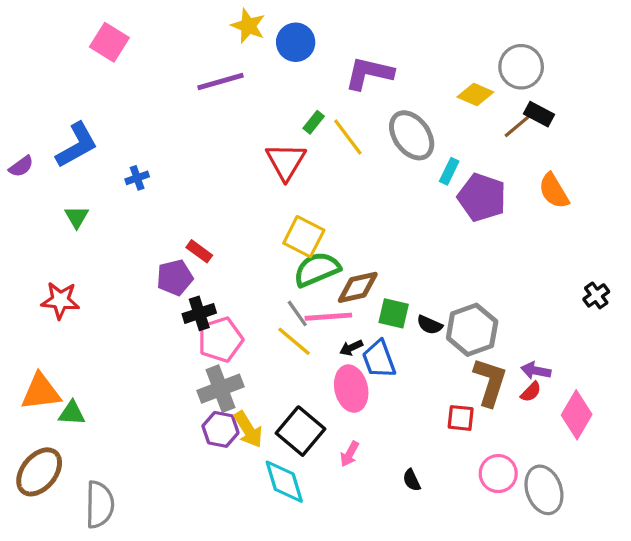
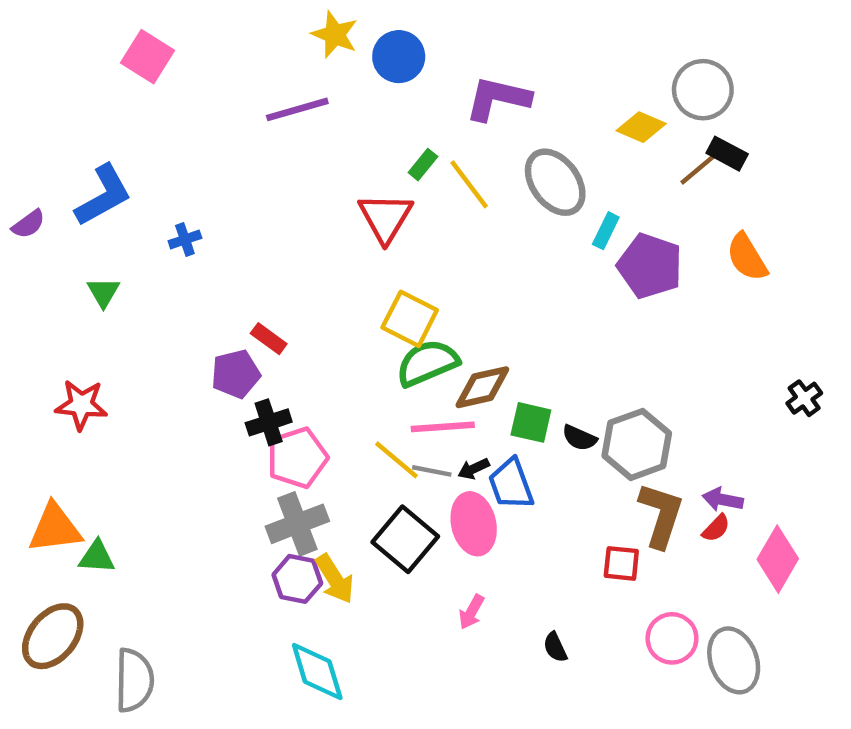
gray line: (297, 313) -> (432, 471), moved, turned -44
black square: (301, 431) -> (405, 539), moved
cyan diamond: (284, 482) -> (317, 671), moved

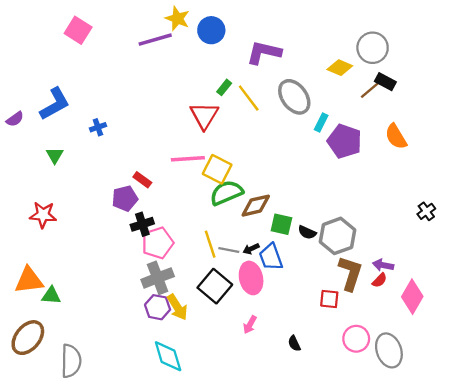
purple line: (297, 109) -> (155, 40), moved
pink line: (443, 427) -> (188, 159), moved
yellow line: (396, 460) -> (210, 244), turned 32

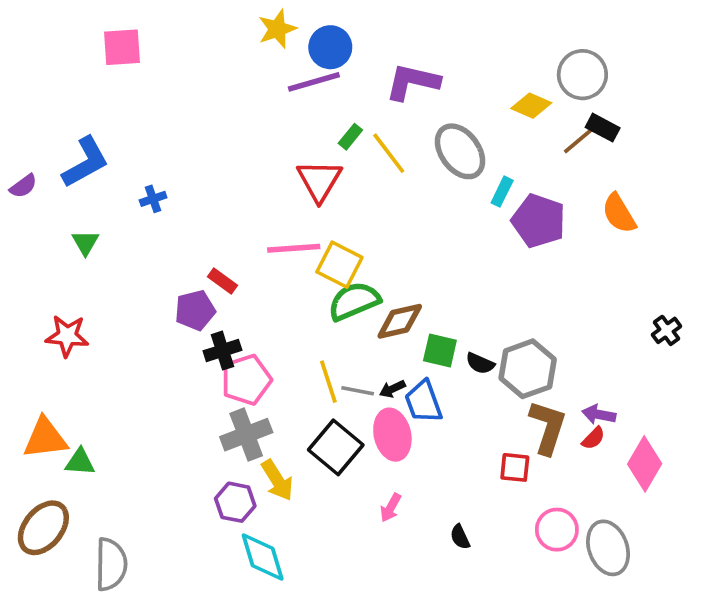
yellow star: (177, 19) -> (277, 29), turned 30
pink square: (78, 30) -> (122, 47), turned -36
purple line: (155, 40) -> (314, 82), moved
purple hexagon: (158, 307) -> (235, 502), moved

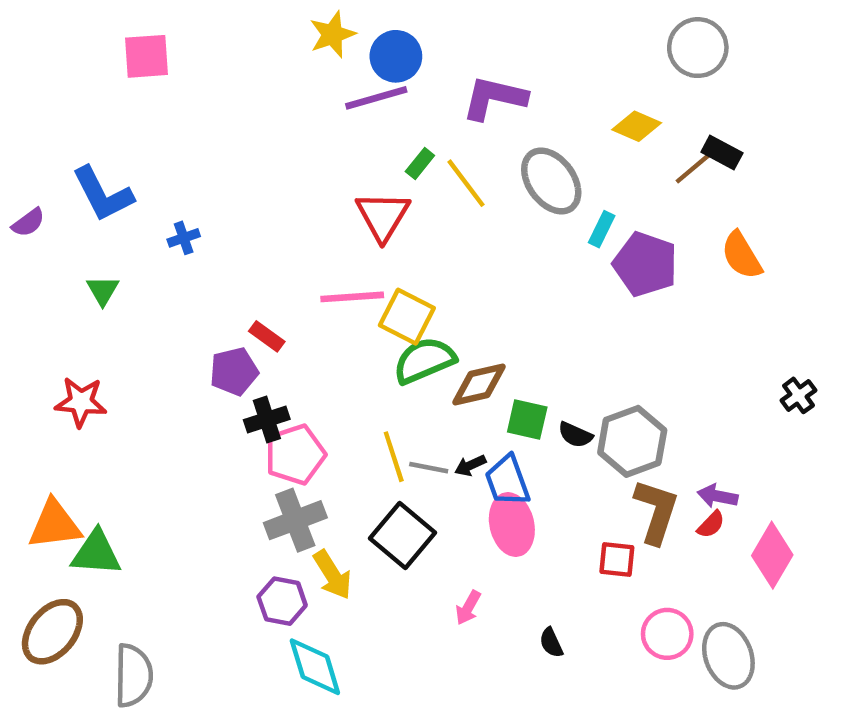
gray circle: (582, 75) -> (698, 48), moved
blue L-shape: (85, 162) -> (103, 194), turned 92
pink ellipse: (392, 435) -> (512, 525), moved
green triangle: (80, 462) -> (96, 553), size x1.4

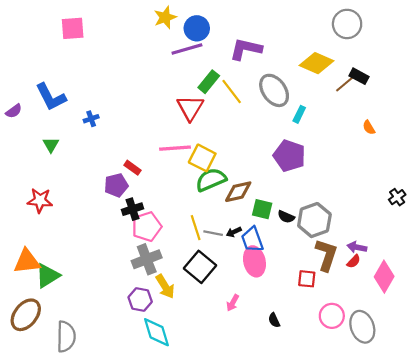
yellow diamond: (637, 126) -> (317, 63), size x1.4
green rectangle: (420, 164) -> (209, 82), size x1.5
orange semicircle: (742, 255) -> (369, 127), size x0.6
purple pentagon: (645, 264) -> (289, 156), moved
green triangle: (96, 553) -> (48, 276), turned -36

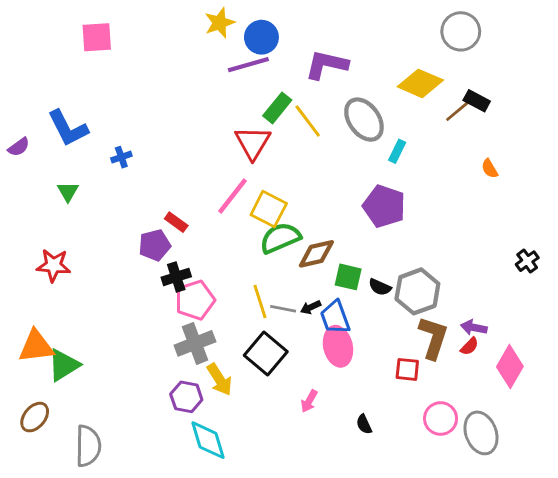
pink line: (175, 148) -> (233, 196), turned -48
brown ellipse: (26, 315) -> (35, 417), size x0.7

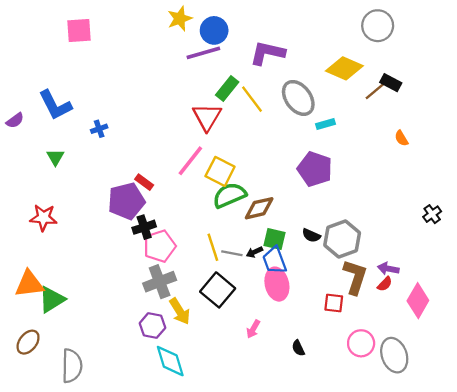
cyan rectangle: (397, 151) -> (325, 124), turned 48
purple pentagon: (155, 245) -> (126, 201), size x1.4
green square: (348, 277) -> (275, 239), moved

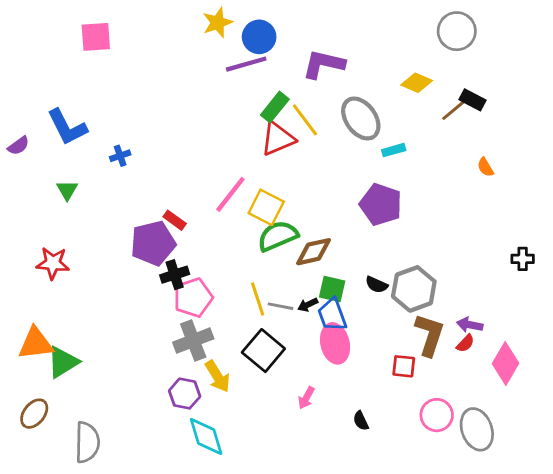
yellow diamond: (344, 68) -> (417, 83), size x0.7
red triangle: (207, 117) -> (278, 139), moved, turned 36
black cross: (432, 214) -> (523, 259), turned 36

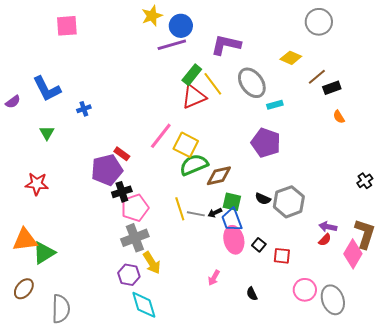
black rectangle: (473, 100) -> (332, 88), moved, turned -48
black cross: (523, 259) -> (365, 181), turned -35
brown L-shape: (430, 335) -> (365, 234), moved
black square: (263, 351) -> (259, 245), moved, size x0.5

